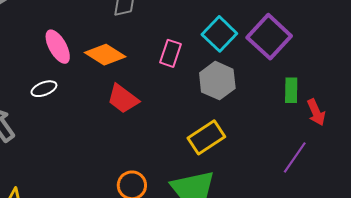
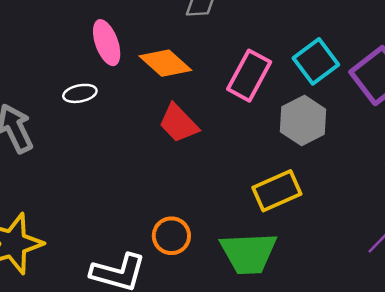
pink rectangle: (170, 53) -> (249, 76), size x1.4

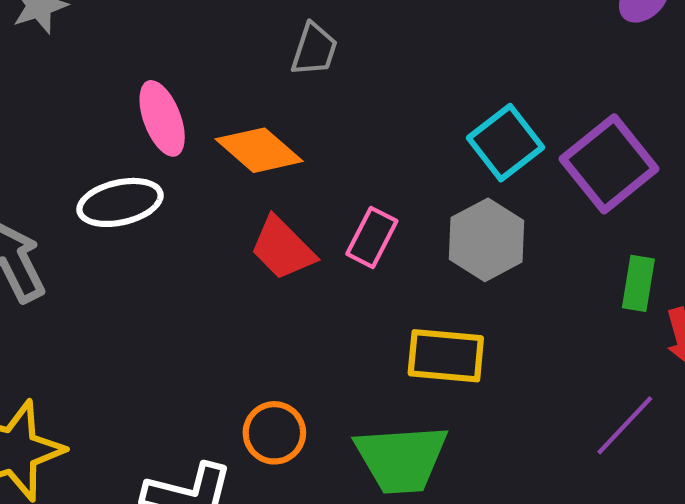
pink rectangle: (249, 76) -> (372, 237), moved, size x0.7
white ellipse: (80, 93) -> (120, 202), size x1.5
yellow rectangle: (277, 191) -> (446, 356), turned 30

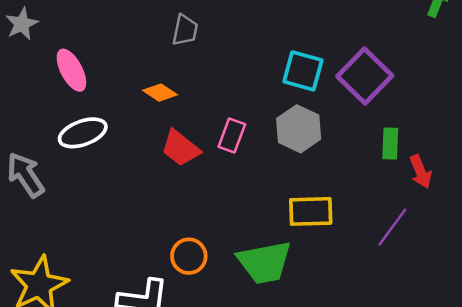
pink ellipse: (162, 118) -> (71, 70), moved
cyan square: (505, 143) -> (303, 71), turned -30
orange diamond: (259, 150) -> (160, 93), size x0.7
yellow rectangle: (446, 356) -> (311, 211), moved

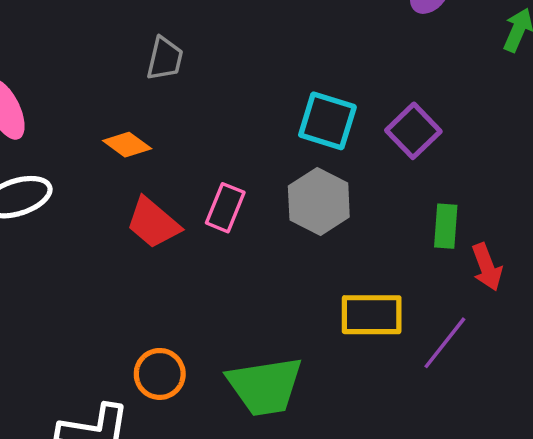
purple square: (365, 76) -> (413, 131), size x0.7
yellow rectangle: (311, 211) -> (372, 315), moved

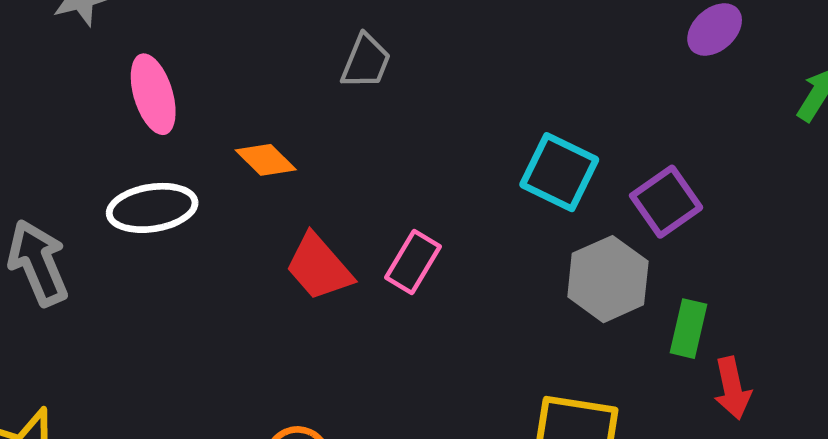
orange diamond: (127, 145) -> (266, 160), moved
gray hexagon: (319, 202) -> (608, 279), moved

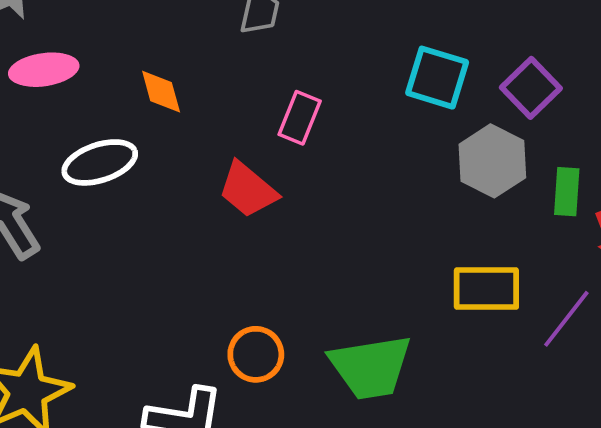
pink ellipse: (153, 94) -> (44, 70), moved, turned -72
orange diamond: (266, 160) -> (161, 92), moved, turned 39
pink rectangle: (413, 262) -> (300, 118), moved

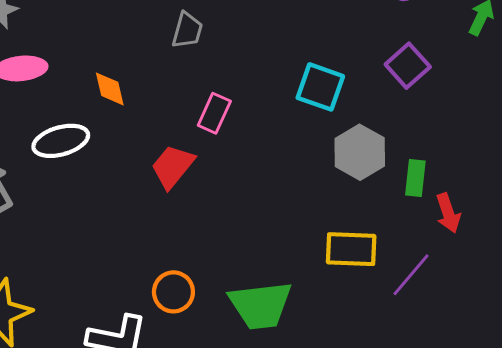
purple square: (531, 88) -> (408, 66), moved
red trapezoid: (248, 190) -> (173, 166), turned 87

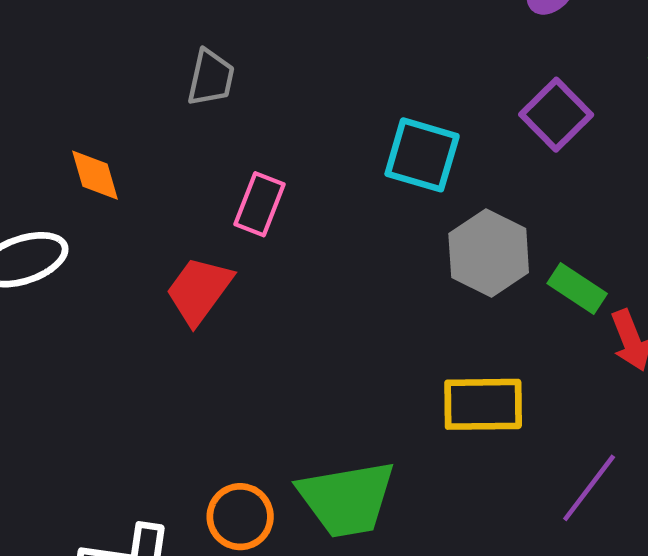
green rectangle: (415, 178) -> (577, 289), turned -60
purple line: (411, 275) -> (589, 488), moved
orange circle: (173, 292) -> (240, 517), moved

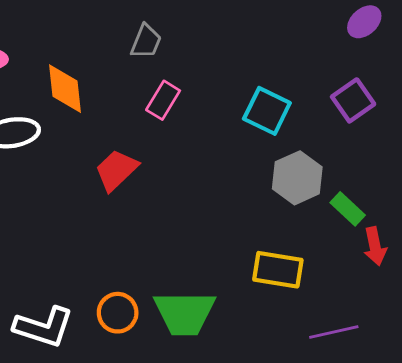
orange diamond: (95, 175) -> (65, 89), size x1.4
pink rectangle: (260, 204) -> (163, 100), moved
purple line: (589, 488) -> (334, 332), turned 30

